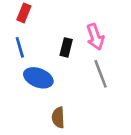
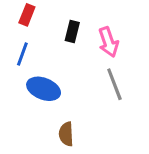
blue line: (20, 47) -> (22, 54), turned 36
black rectangle: (66, 47) -> (72, 31), moved

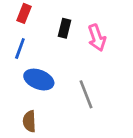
gray line: (114, 84) -> (86, 94), moved
brown semicircle: (66, 134) -> (29, 121), moved

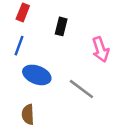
pink arrow: (97, 38) -> (101, 49), moved
gray line: (86, 94) -> (81, 89), turned -32

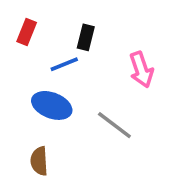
red rectangle: (23, 12) -> (27, 32), moved
blue line: (19, 46) -> (64, 64), moved, turned 48

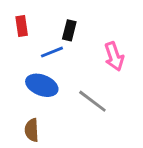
red rectangle: (27, 32) -> (22, 26), turned -30

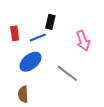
red rectangle: (22, 26) -> (15, 33), moved
blue ellipse: (42, 85) -> (30, 62), turned -60

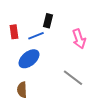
gray line: (67, 73) -> (73, 78), moved

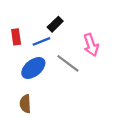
black rectangle: (48, 21) -> (55, 24), turned 32
gray line: (73, 78) -> (68, 63), moved

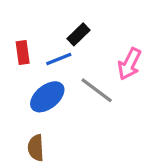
pink arrow: (91, 45) -> (129, 64), turned 45

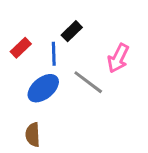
red rectangle: (23, 52) -> (21, 48), turned 54
blue line: (59, 59) -> (54, 54), turned -70

